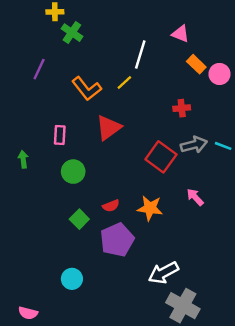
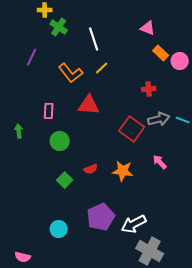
white line: (140, 54) -> (94, 39), moved, turned -35
red triangle: (109, 128) -> (89, 105), turned 40
purple pentagon: (117, 240) -> (101, 217), moved

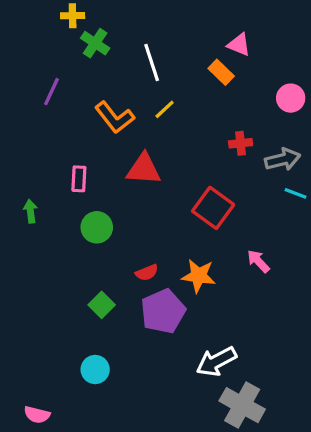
orange rectangle: (161, 53) -> (221, 72), moved
gray arrow: (159, 119) -> (283, 159), moved
green square: (65, 180) -> (102, 305), moved
purple pentagon: (101, 217) -> (163, 311), moved

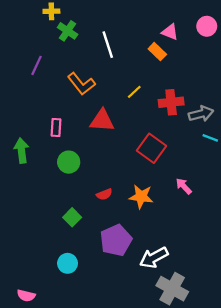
pink circle: (291, 98) -> (207, 26), moved
yellow line: (165, 109) -> (134, 92), moved
red cross: (241, 143) -> (171, 102), size x1.5
green arrow: (31, 211) -> (21, 151), size x1.5
purple pentagon: (163, 311) -> (116, 240), moved

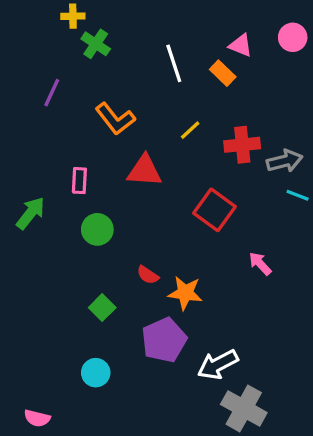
white line: (108, 45) -> (174, 63), moved
green arrow: (21, 151) -> (31, 213), turned 45
red semicircle: (104, 194) -> (148, 275), turned 56
orange star: (141, 197) -> (185, 293), moved

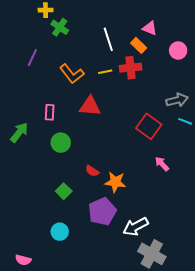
pink circle: (293, 37) -> (178, 50), moved
yellow line: (190, 130) -> (105, 72), moved, turned 32
red cross: (242, 145) -> (131, 68), moved
red square: (215, 210) -> (149, 126), moved

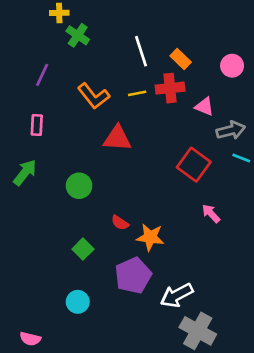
pink triangle: (150, 28) -> (204, 107), moved
pink rectangle: (50, 112) -> (37, 125), moved

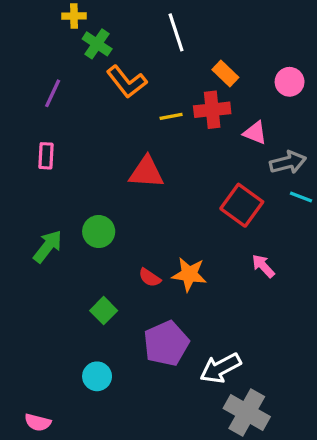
white line: (141, 51) -> (176, 32), moved
orange L-shape: (94, 96) -> (127, 82), moved
green arrow: (25, 173) -> (48, 246), moved
orange star: (150, 237) -> (189, 274), moved

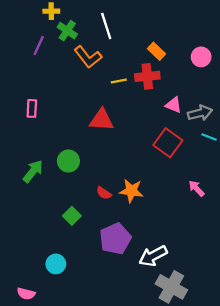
white line: (176, 32) -> (106, 26), moved
purple line: (53, 93) -> (39, 45), moved
pink triangle: (255, 133) -> (174, 105), moved
pink arrow: (263, 266) -> (197, 188), moved
cyan circle: (97, 376) -> (56, 264), moved

